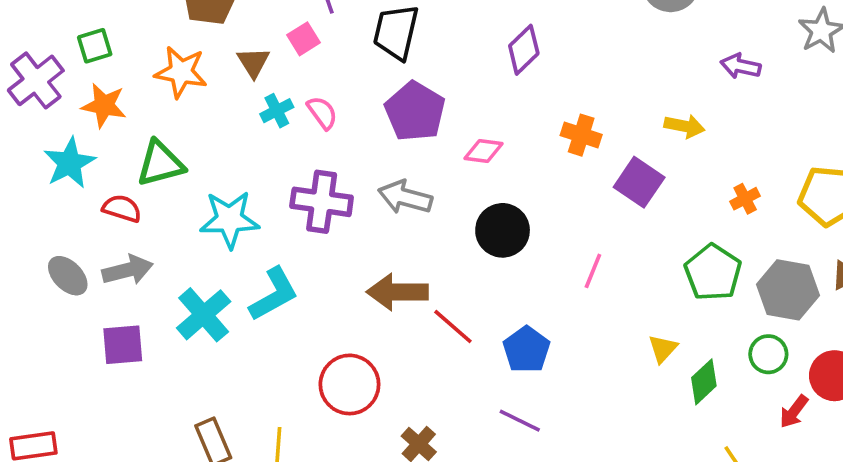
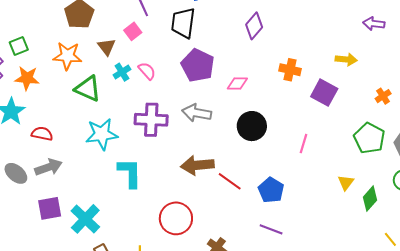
green triangle: (160, 164) -> (88, 89), moved, turned 44
cyan L-shape: (274, 294) -> (130, 173), turned -56
cyan cross: (204, 315) -> (85, 219), moved

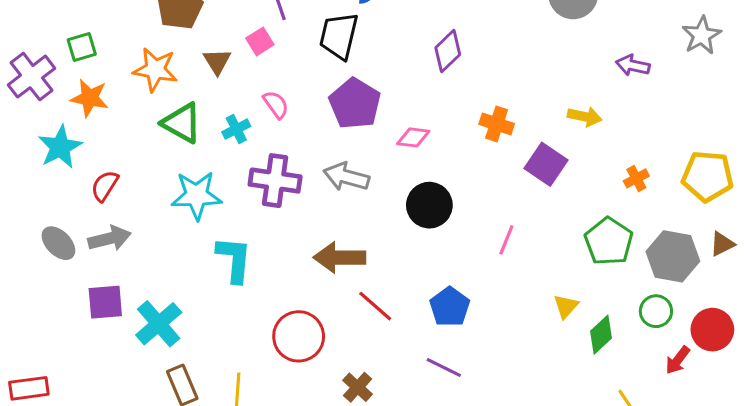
cyan cross: (122, 72) -> (236, 129), moved
red semicircle: (42, 134) -> (105, 186), turned -75
red line: (230, 181) -> (375, 306), moved

